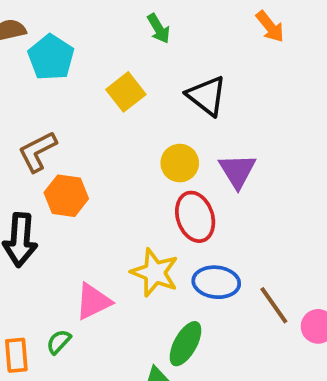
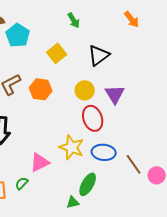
black triangle: (207, 96) -> (99, 55), turned 45
orange hexagon: (66, 196) -> (41, 89), moved

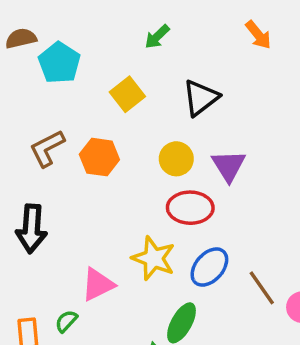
green arrow: (74, 20) -> (157, 37), turned 77
red ellipse: (93, 118) -> (190, 208), turned -70
blue ellipse: (104, 152) -> (209, 267), turned -55

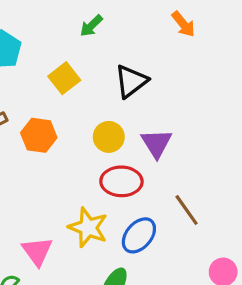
pink triangle: (98, 284) -> (37, 251), turned -40
brown line: (262, 288) -> (187, 210), moved

